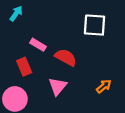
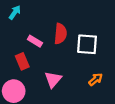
white square: (95, 25) -> (87, 44), moved
red semicircle: (66, 57) -> (60, 34), moved, turned 66

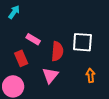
red semicircle: (60, 34) -> (57, 51), moved
orange arrow: (96, 79) -> (90, 75), turned -56

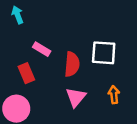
cyan arrow: (14, 12) -> (18, 15), turned -56
pink triangle: (50, 75) -> (76, 97), moved

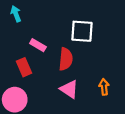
white square: (104, 53) -> (82, 31), moved
pink triangle: (76, 97) -> (69, 89), turned -36

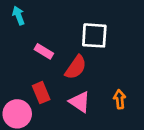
red semicircle: (66, 59) -> (76, 67), turned 30
red rectangle: (24, 67) -> (41, 93), moved

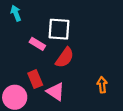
white square: (94, 35) -> (59, 29), moved
pink triangle: (80, 102) -> (56, 92), moved

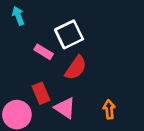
white square: (59, 29) -> (69, 34), turned -30
orange arrow: (102, 85) -> (109, 109), moved

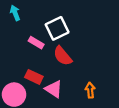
red semicircle: (76, 68) -> (63, 56), turned 105
red rectangle: (41, 93) -> (34, 77), turned -42

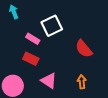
red semicircle: (63, 56) -> (84, 49), moved
red rectangle: (34, 77) -> (31, 59), moved

